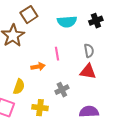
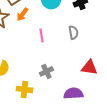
orange arrow: (38, 67) -> (22, 14), moved, turned 136
red triangle: (88, 72) -> (89, 67), moved

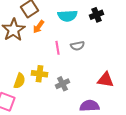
gray semicircle: (73, 32) -> (78, 46), moved, turned 88
yellow cross: (24, 89) -> (40, 74), moved

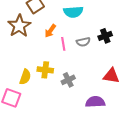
black cross: (96, 15) -> (105, 36), moved
orange arrow: (38, 27) -> (50, 31), moved

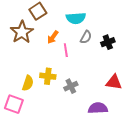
gray semicircle: (83, 42) -> (86, 37), moved, turned -48

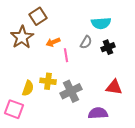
cyan semicircle: (76, 18) -> (101, 23), moved
orange arrow: (53, 37) -> (53, 42), turned 32
gray cross: (71, 86) -> (71, 91), size x1.5

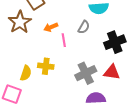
black cross: (108, 47) -> (115, 42), moved, size x1.5
gray cross: (71, 91) -> (86, 73), moved

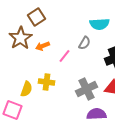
orange arrow: (51, 27) -> (43, 46), moved
pink line: (64, 40) -> (65, 56), turned 48

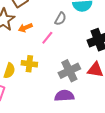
gray semicircle: (85, 43) -> (60, 19), moved
purple semicircle: (97, 114) -> (64, 96), moved

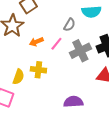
orange arrow: (25, 28) -> (36, 42), moved
gray cross: (69, 71) -> (80, 51), moved

